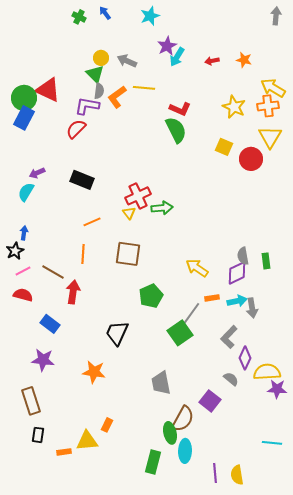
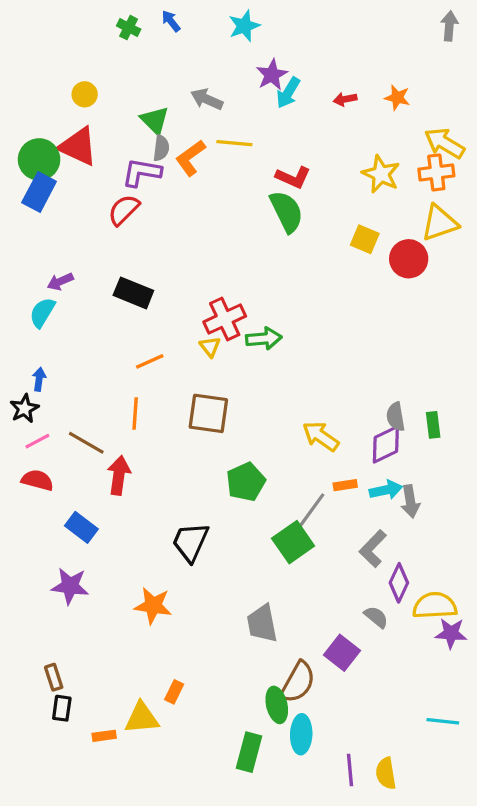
yellow circle: (101, 58) -> (85, 94), moved
yellow triangle: (270, 137) -> (440, 223), turned 40
brown rectangle: (31, 401) -> (54, 677), moved, size x0.6

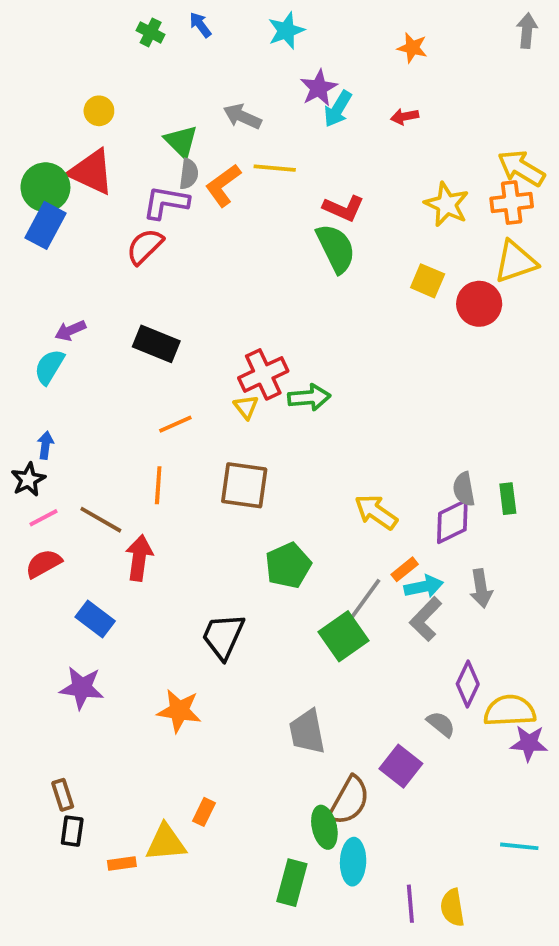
orange star: (397, 98) -> (412, 48), moved
red semicircle: (37, 480) -> (44, 564), turned -44
orange rectangle: (345, 485) -> (405, 569), turned -30
cyan arrow: (386, 490) -> (424, 587), moved
gray L-shape: (373, 549) -> (426, 619), moved

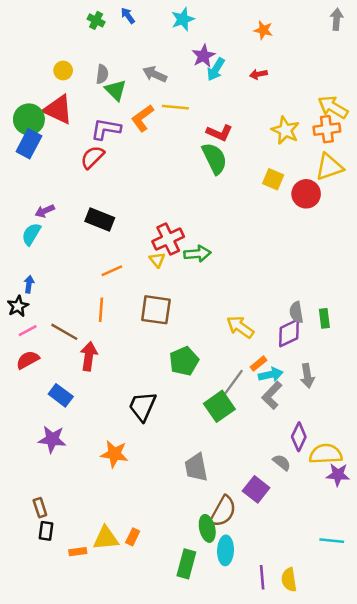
gray semicircle: (189, 174) -> (102, 74), moved
orange rectangle: (204, 812) -> (133, 537), moved

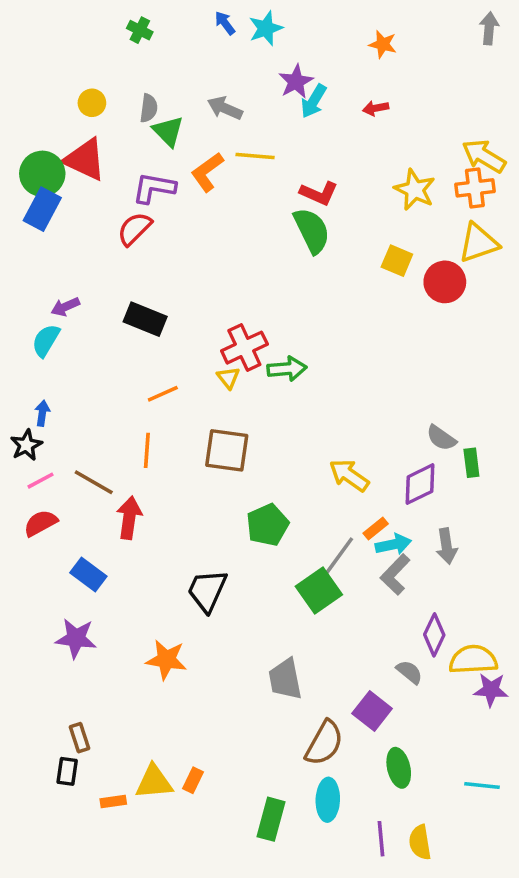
blue arrow: (128, 16) -> (225, 23), moved
gray semicircle: (296, 312) -> (441, 438), moved, turned -45
brown rectangle: (40, 508) -> (80, 738), moved
green ellipse: (207, 528) -> (399, 768), moved

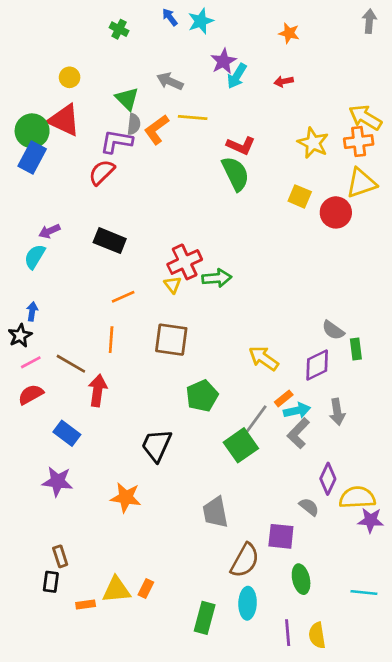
green cross: (140, 30) -> (119, 29), moved
gray semicircle: (149, 108) -> (134, 124), moved
purple square: (372, 711) -> (281, 536), turned -32

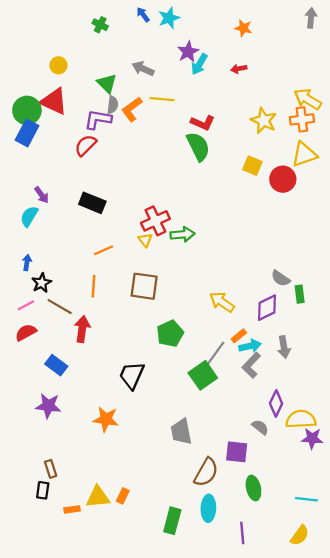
purple arrow: (49, 231) -> (42, 195), turned -102
black star: (20, 336) -> (42, 283), moved
yellow semicircle: (317, 635) -> (300, 535), moved, turned -135

